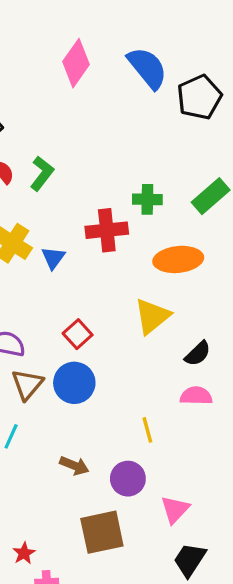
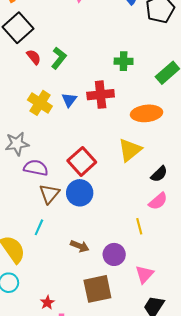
green cross: (147, 199) -> (124, 61), moved
blue triangle: (53, 258) -> (69, 100), moved
red square: (78, 334) -> (82, 161), size x1.5
pink semicircle: (196, 396) -> (158, 201), turned 138
yellow line: (147, 430) -> (139, 226), moved

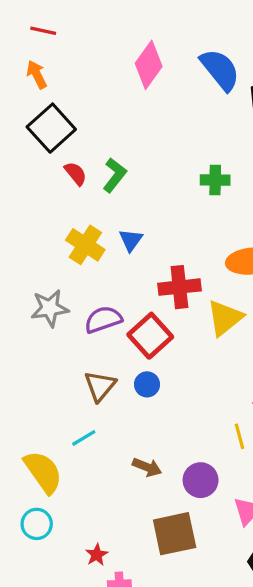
red cross: (101, 95) -> (179, 287), moved
purple semicircle: (36, 168) -> (103, 320), moved, turned -30
blue circle: (80, 193) -> (147, 384), size x0.6
cyan line: (39, 227) -> (84, 438), turned 35

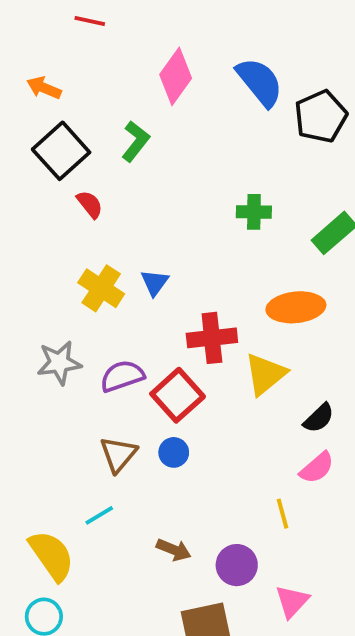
red line: (43, 31) -> (90, 21), moved
orange arrow: (37, 75) -> (44, 88), turned -40
green L-shape: (115, 175) -> (136, 141), moved

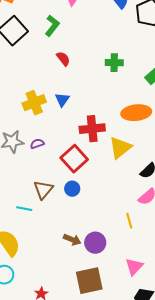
red semicircle: (90, 204) -> (63, 59), moved
yellow cross: (101, 288) -> (34, 103), turned 35
purple semicircle: (122, 376) -> (37, 144), moved, size x0.6
cyan line: (99, 515) -> (24, 209), moved, turned 42
purple circle: (237, 565) -> (95, 243), moved

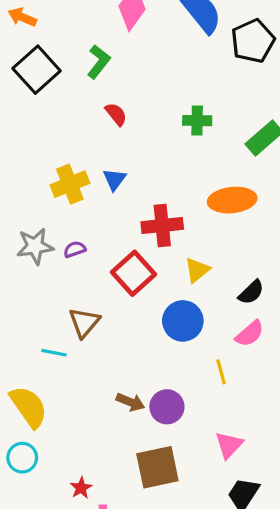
yellow triangle: (120, 148) -> (197, 270), moved, size x0.7
blue circle: (72, 189) -> (183, 321), moved, size x1.6

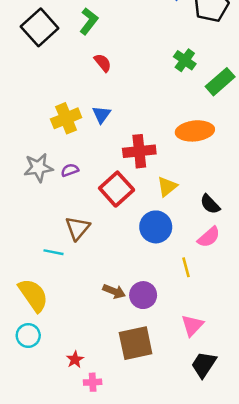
green cross: (197, 121) -> (185, 60), moved, turned 35
black semicircle: (251, 292) -> (210, 204), turned 90

